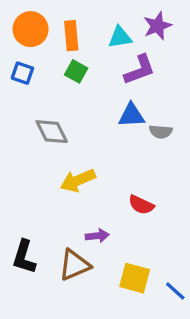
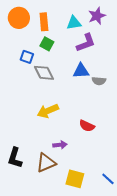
blue square: (22, 73) -> (27, 57), moved
gray diamond: (52, 132) -> (44, 73), moved
yellow square: (135, 278) -> (75, 179), moved

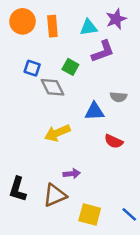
green square: (47, 44) -> (70, 67), moved
blue triangle: (81, 71) -> (94, 111), moved
red semicircle: (87, 126) -> (114, 141), moved

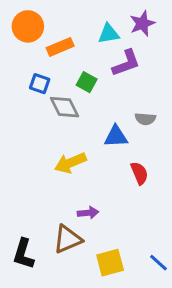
orange rectangle: (52, 26) -> (60, 47), moved, turned 72
red semicircle: (114, 141) -> (139, 173), turned -138
black L-shape: (18, 189) -> (23, 254), moved
yellow square: (90, 214) -> (110, 263), turned -30

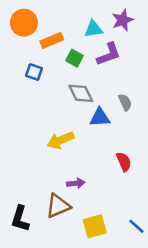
green square: (87, 82) -> (74, 58), moved
gray diamond: (65, 107) -> (81, 93), moved
gray semicircle: (145, 119) -> (125, 102), turned -120
red semicircle: (139, 173) -> (124, 162), moved

